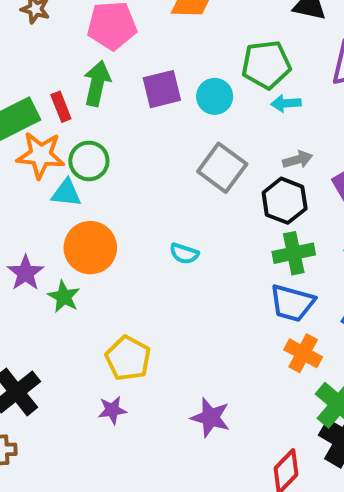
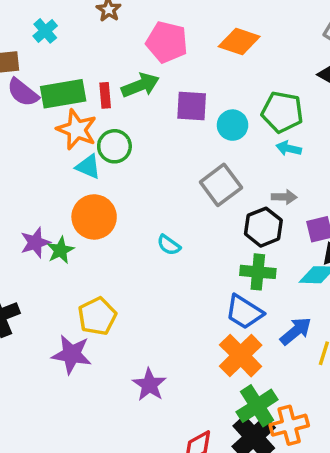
green arrow: (97, 83) -> (140, 85), turned 39
purple star: (25, 273) -> (35, 243), moved
orange cross: (303, 353) -> (241, 356), size x1.4
purple star: (112, 410) -> (72, 354), size x1.6

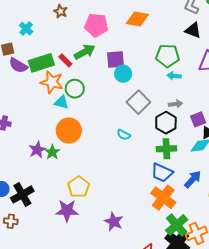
red rectangle: (105, 95) -> (65, 60), turned -32
cyan circle: (233, 125) -> (123, 74), moved
cyan semicircle: (169, 245) -> (124, 135), moved

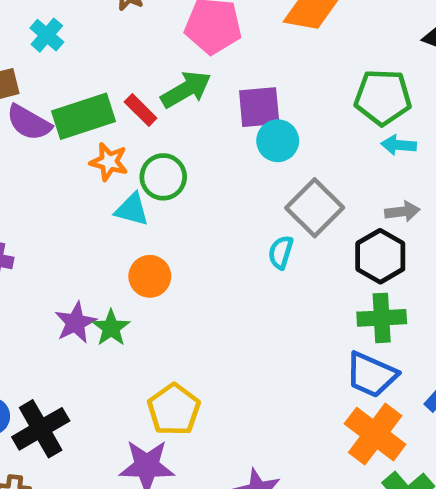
orange star: (52, 82) -> (109, 162), size x0.7
orange circle: (69, 131) -> (150, 276), size x0.7
cyan semicircle: (124, 135) -> (281, 252), moved, turned 80

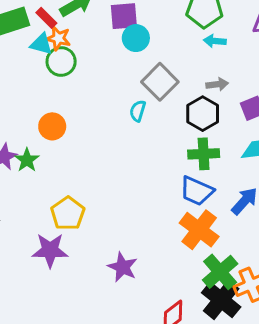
orange star: (109, 162) -> (58, 38), moved
cyan triangle: (132, 210) -> (41, 44), moved

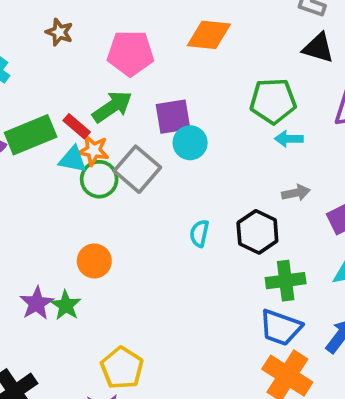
gray square: (160, 82) -> (137, 169), moved
black hexagon: (203, 114) -> (257, 232), moved

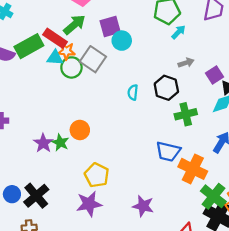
red rectangle: (77, 126) -> (55, 38), size x1.5
cyan arrow: (289, 139) -> (179, 32), turned 140
orange circle: (94, 261) -> (80, 130), moved
blue trapezoid: (281, 328) -> (168, 151), moved

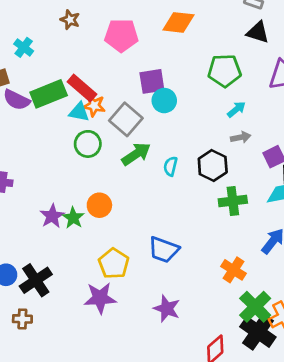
green arrow: (74, 25) -> (136, 154), moved
cyan arrow: (179, 32) -> (236, 109), moved
green circle: (71, 67) -> (88, 144), moved
blue trapezoid: (168, 151) -> (164, 250), moved
orange cross: (193, 169) -> (234, 270), size x0.7

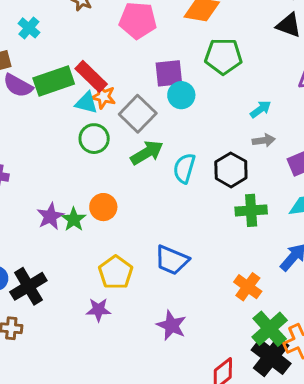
green pentagon: (225, 71) -> (223, 56), moved
cyan semicircle: (170, 166) -> (184, 168), size x1.4
purple star: (100, 298) -> (98, 310), size x0.7

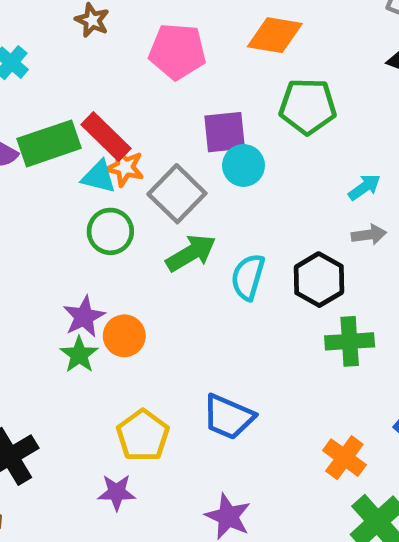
purple star: (50, 216) -> (84, 317), moved

